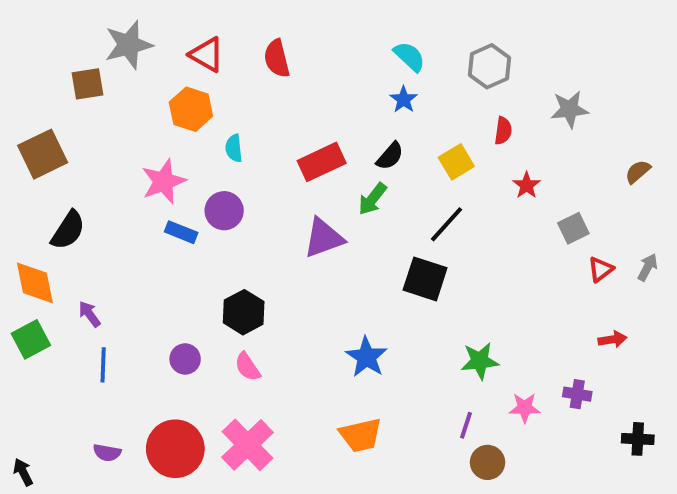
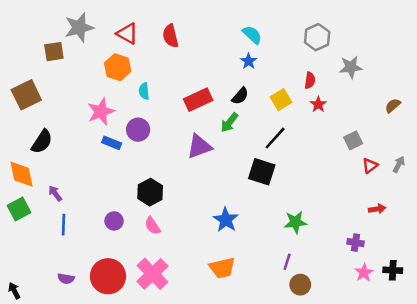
gray hexagon: (489, 66) -> (317, 37), moved
red star: (527, 185) -> (318, 104), moved
pink star: (525, 408) -> (364, 273), moved, turned -30

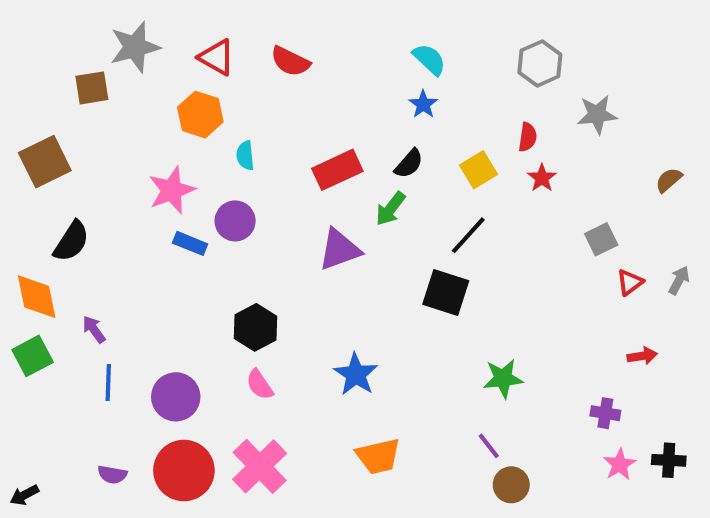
red semicircle: (170, 36) -> (290, 61), turned -50
blue star: (226, 220) -> (356, 374), moved
purple circle: (114, 221) -> (176, 397), moved, size x1.5
purple line: (287, 262) -> (489, 446), turned -56
black arrow: (14, 291) -> (24, 495), turned -91

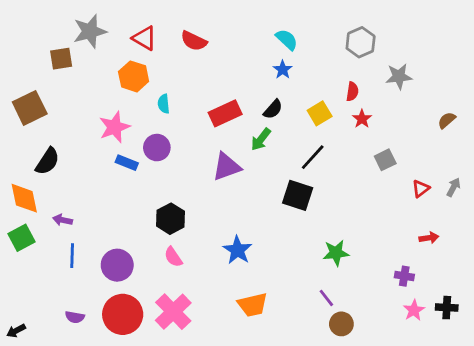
gray square: (601, 239) -> (385, 160), moved
purple arrow: (94, 329) -> (63, 220), turned -42

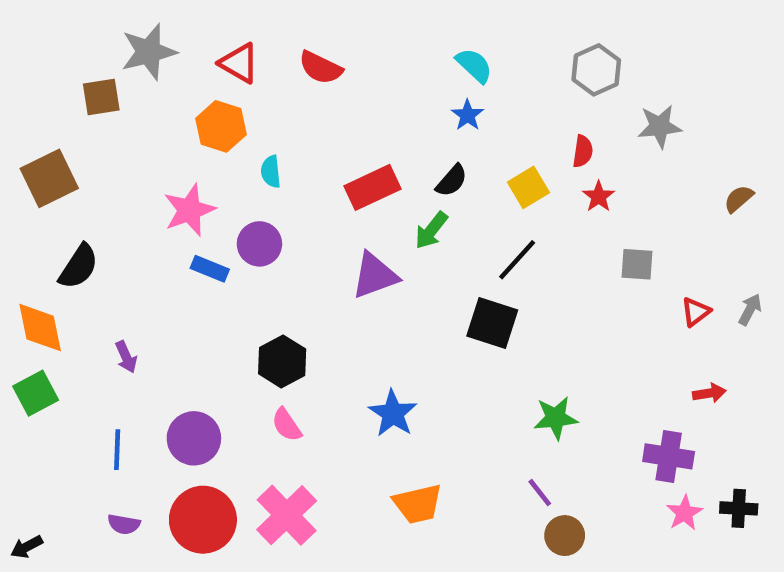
gray square: (385, 160) -> (637, 264), turned 30
purple arrow: (63, 220) -> (126, 357), moved, turned -126
blue line: (72, 256) -> (117, 450), moved
purple cross: (404, 276) -> (669, 456), size x1.5

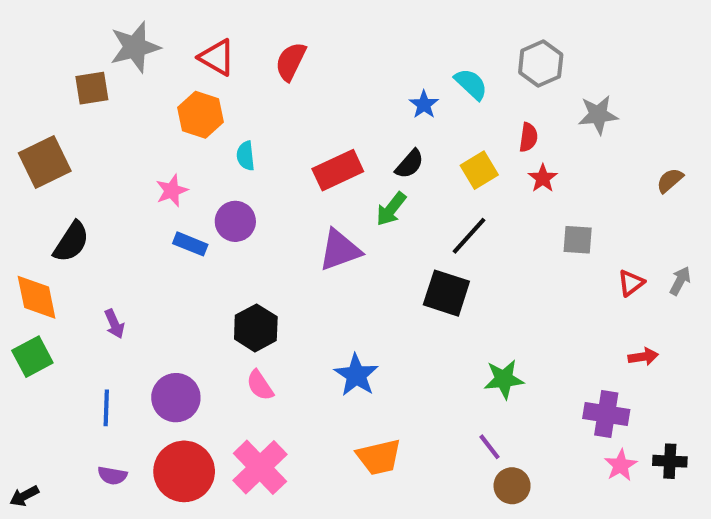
cyan semicircle: (474, 65) -> (471, 84), moved
red semicircle: (321, 68) -> (291, 61), turned 90
pink star: (189, 210) -> (172, 191), size x0.7

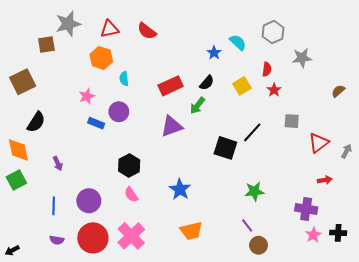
red triangle: (217, 57) -> (110, 29), turned -42
red semicircle: (291, 61) -> (147, 31), turned -78
black line: (469, 236) -> (252, 132), moved
gray arrow: (680, 281) -> (346, 151), moved
red triangle: (631, 283) -> (319, 143), size x1.5

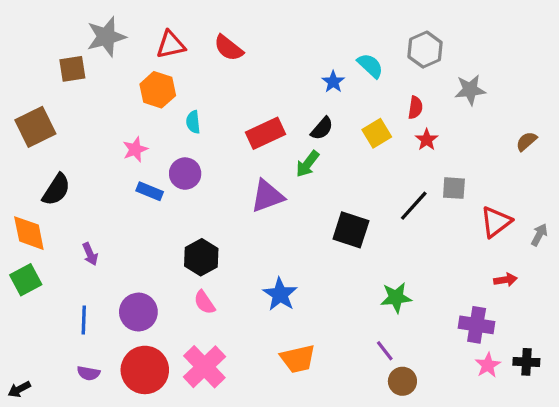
black line: (252, 132) -> (414, 206), moved

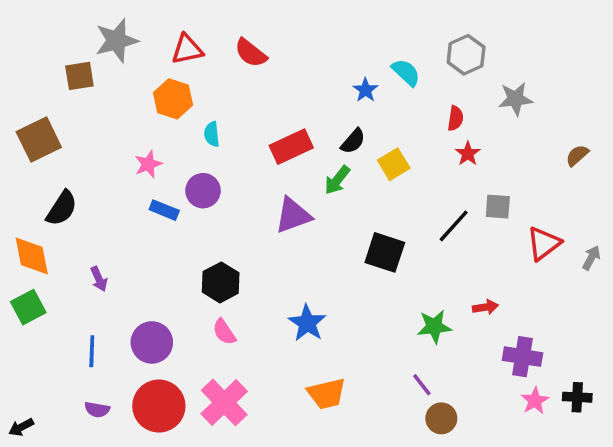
yellow square: (377, 133) -> (394, 164), moved
red arrow: (506, 280) -> (485, 307), moved

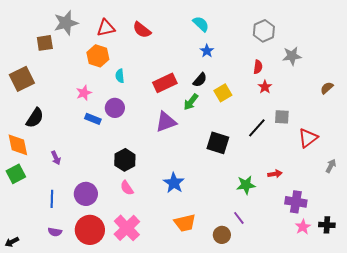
cyan semicircle: (406, 72) -> (201, 24), moved
gray arrow: (591, 258) -> (331, 166), moved
brown circle: (441, 418) -> (222, 235), moved

